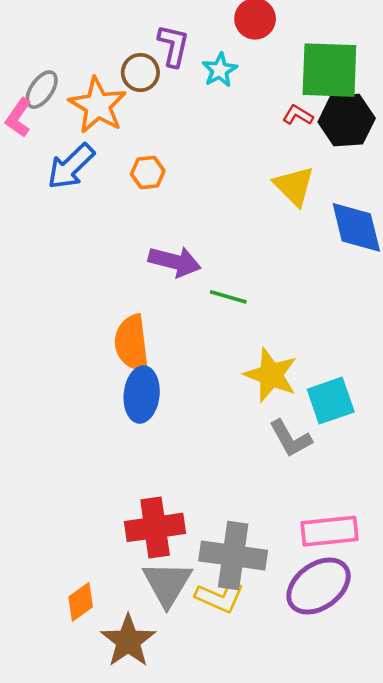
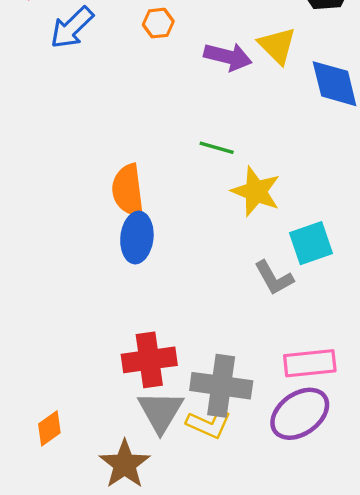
orange hexagon: (148, 172) -> (158, 23), moved
purple arrow: (175, 262) -> (228, 57), moved
yellow star: (271, 375) -> (256, 191), moved
orange diamond: (81, 602) -> (49, 428), moved

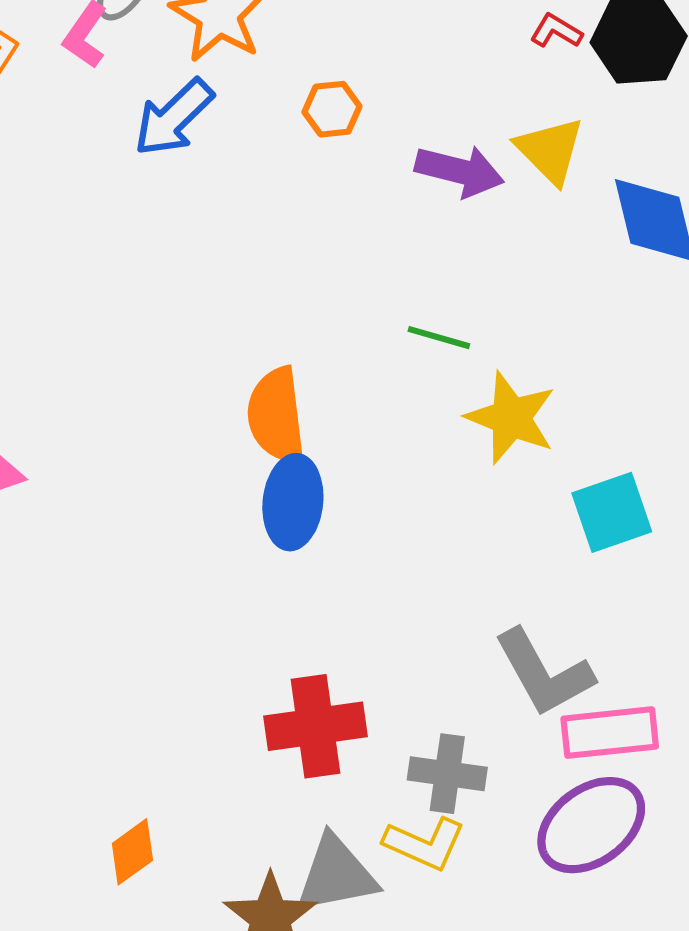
gray L-shape: (274, 278) -> (544, 673), moved, size x1.4
gray cross: (221, 386) -> (447, 774), size x0.7
gray triangle: (161, 412) -> (336, 874), moved, turned 48

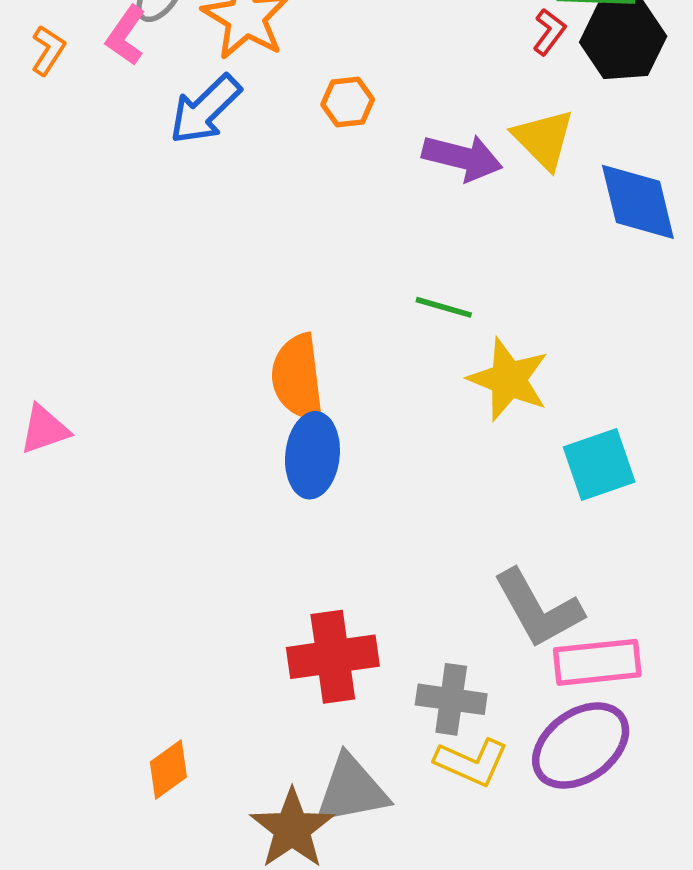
red L-shape: (556, 31) -> (549, 32), turned 96
yellow L-shape: (425, 844) -> (472, 762), moved

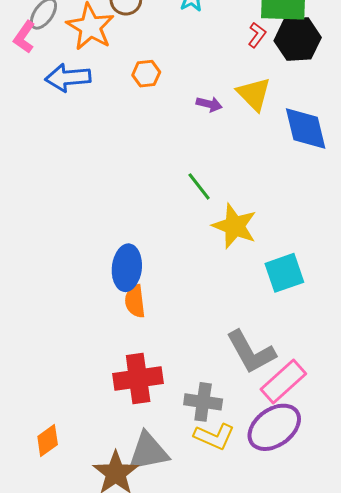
blue arrow: (205, 109) -> (68, 78), turned 39
purple arrow: (462, 158) -> (209, 104), size x0.6
green line: (444, 307) -> (199, 186), turned 36
orange semicircle: (298, 378) -> (135, 301), moved, size x0.7
pink rectangle: (597, 662) -> (283, 382), turned -36

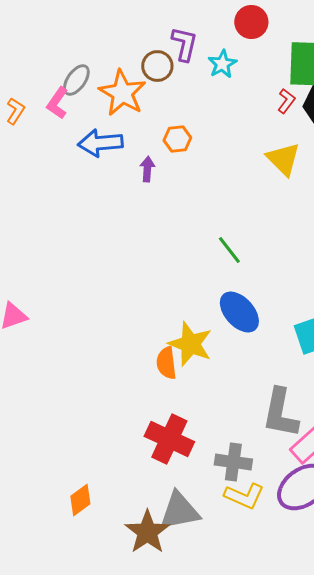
purple arrow: (209, 104) -> (147, 169), moved, turned -100
yellow star: (235, 226) -> (190, 344), moved
blue ellipse: (127, 268) -> (239, 312), moved, turned -48
gray L-shape: (251, 352) -> (280, 413), turned 40
red cross: (138, 379) -> (169, 439), turned 33

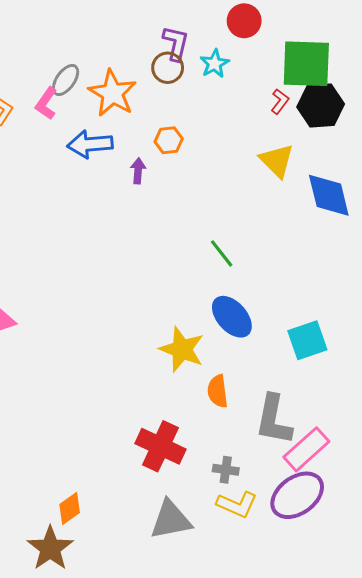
brown circle: (157, 66) -> (168, 68), moved
orange semicircle: (166, 363) -> (218, 391), moved
gray cross: (233, 462) -> (226, 470), size x0.7
brown star: (147, 532) -> (50, 548), moved

